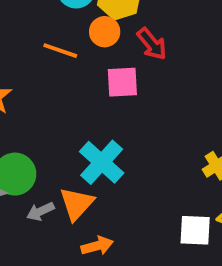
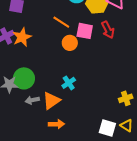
orange circle: (105, 32) -> (70, 43), moved
pink square: (122, 82) -> (85, 31), moved
cyan cross: (102, 162) -> (69, 83), size x0.6

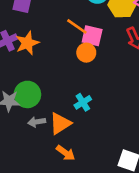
pink square: (85, 31) -> (92, 36), moved
orange arrow: (57, 124) -> (66, 153), turned 35

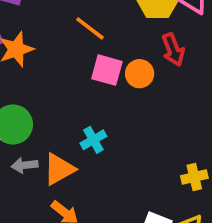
pink square: (92, 36) -> (107, 70), moved
orange circle: (86, 53) -> (140, 74), moved

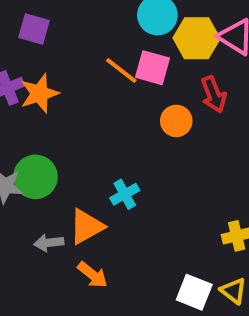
pink square: (107, 70) -> (153, 68), moved
gray arrow: (25, 165) -> (49, 243), moved

